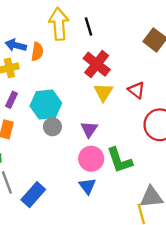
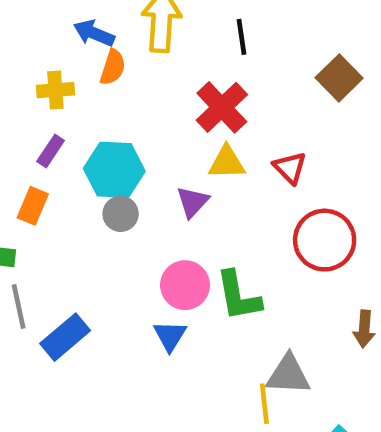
black line: (88, 27) -> (241, 37), moved
blue arrow: (16, 45) -> (94, 33), moved
yellow triangle: (103, 92) -> (227, 163), turned 48
purple triangle: (89, 129) -> (193, 202), moved

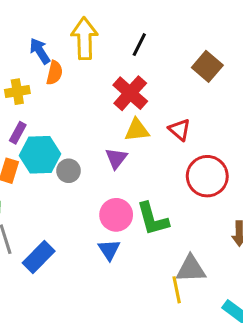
blue arrow: (94, 33) -> (40, 51), turned 40
black line: (241, 37) -> (139, 45), turned 40
cyan hexagon: (114, 170) -> (40, 155), moved

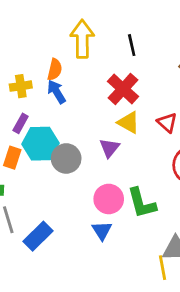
black line: (139, 45) -> (132, 45), turned -40
blue arrow: (40, 51) -> (56, 92), moved
yellow triangle: (137, 130) -> (128, 122), turned 35
gray circle: (69, 171) -> (66, 158), size x1.4

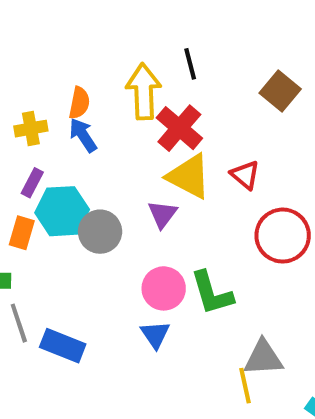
yellow arrow: (82, 39) -> (144, 92), moved
yellow triangle: (128, 122) -> (189, 176), size x1.4
blue rectangle: (38, 236) -> (63, 346), turned 68

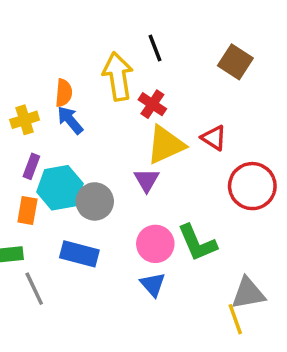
red cross: (179, 128) -> (152, 104), size x0.7
yellow triangle: (189, 176) -> (166, 145), turned -45
blue rectangle: (63, 346) -> (79, 254), moved

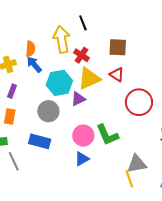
brown square: (235, 62) -> (118, 47), moved, turned -30
purple triangle: (147, 180) -> (78, 99), turned 35
cyan hexagon: (60, 188) -> (59, 83), moved
blue triangle: (153, 284) -> (82, 159), turned 42

